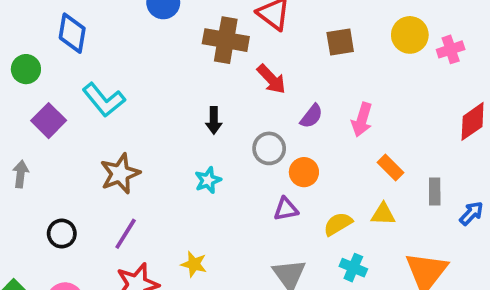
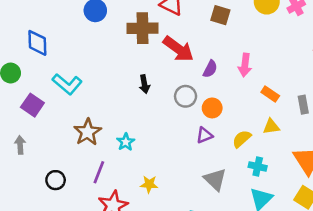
brown square: (340, 42) -> (220, 15), turned 36
red arrow: (271, 79) -> (178, 49), size x1.4
cyan star: (208, 180) -> (126, 142), moved

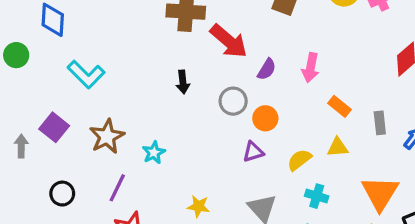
purple square: (32, 105) -> (54, 127), moved
yellow star: (149, 184) -> (198, 206), moved

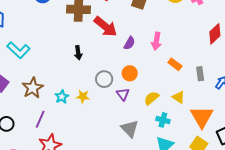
gray circle: (233, 101) -> (104, 79), moved
yellow triangle: (338, 147) -> (179, 97), moved, turned 40
purple triangle: (253, 152) -> (123, 94), turned -48
yellow star: (198, 206) -> (83, 96), moved

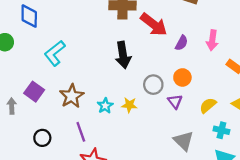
cyan L-shape: (19, 50) -> (55, 53), turned 100
black arrow: (78, 53) -> (123, 55), size x1.6
purple line: (40, 119) -> (81, 132), turned -42

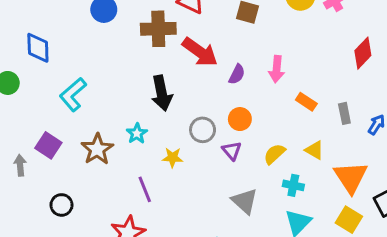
cyan star: (105, 106) -> (137, 133), moved
purple line: (81, 132) -> (145, 189), moved

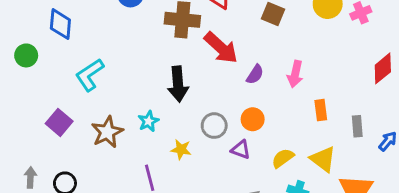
orange rectangle: (306, 102) -> (321, 110), turned 42
yellow triangle: (314, 150) -> (323, 159), size x1.4
purple triangle: (232, 151) -> (241, 150), turned -36
gray arrow: (20, 165) -> (30, 177), moved

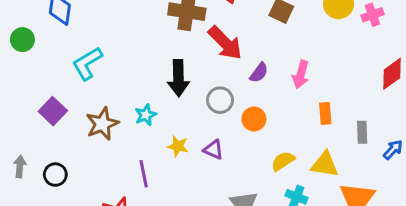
gray circle: (214, 126) -> (220, 100), moved
purple triangle: (241, 150) -> (213, 150), moved
yellow triangle: (323, 159) -> (325, 165), turned -32

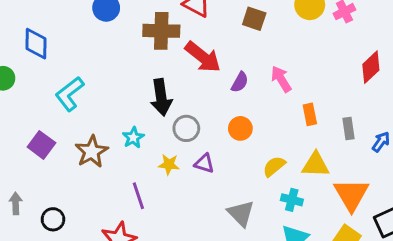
pink arrow: (301, 75) -> (281, 79), turned 140
gray circle: (220, 100) -> (186, 128), moved
black circle: (55, 175) -> (53, 219), moved

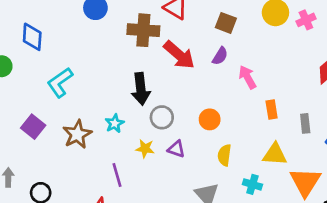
purple semicircle: (240, 82) -> (220, 56), moved
yellow semicircle: (274, 166) -> (224, 155), moved, turned -45

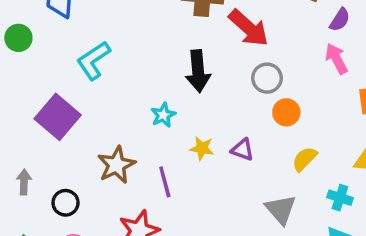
purple semicircle: (220, 56) -> (340, 20), moved
gray circle: (162, 117) -> (267, 78), moved
purple square: (33, 127) -> (58, 117), size x1.4
brown star: (77, 134) -> (116, 165), moved
yellow semicircle: (224, 155) -> (305, 159), turned 35

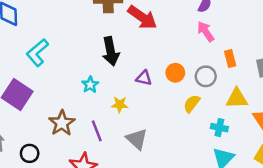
gray circle: (267, 78) -> (206, 76), moved
purple triangle: (242, 150) -> (144, 78), moved
gray triangle: (281, 209) -> (137, 139), moved

